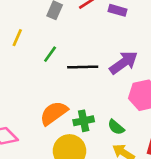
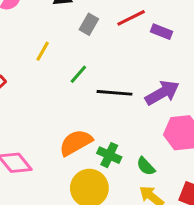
green cross: (84, 121) -> (109, 155), turned 30

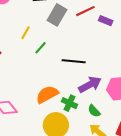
gray rectangle: (89, 24) -> (57, 15), size x1.5
green line: (78, 74) -> (41, 48), moved
purple arrow: (162, 93) -> (90, 85), moved

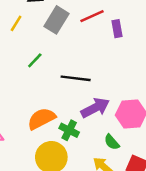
purple rectangle: (106, 21) -> (117, 29), turned 56
yellow line: (26, 33) -> (16, 23), moved
green semicircle: (94, 111) -> (112, 142), moved

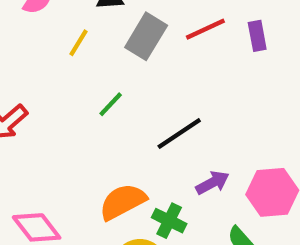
purple rectangle: (117, 29) -> (257, 36), moved
black line: (76, 78) -> (179, 134), turned -40
purple arrow: (95, 108) -> (212, 183), size x0.7

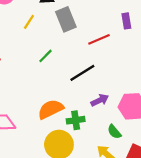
red line: (205, 29) -> (99, 39), moved
gray rectangle: (146, 36) -> (66, 19), turned -55
green cross: (169, 221) -> (76, 120), turned -36

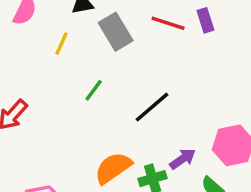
red line: (99, 39) -> (168, 23), moved, turned 50
purple arrow: (100, 100) -> (183, 159), moved

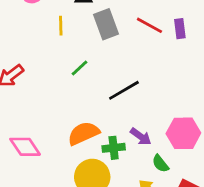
yellow line: (62, 44) -> (61, 26), turned -36
purple arrow: (183, 159) -> (141, 137), turned 60

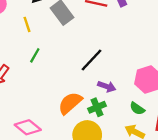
green line: (80, 68) -> (35, 55), moved
purple arrow: (141, 137) -> (107, 86), moved

